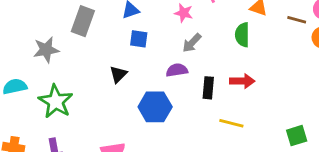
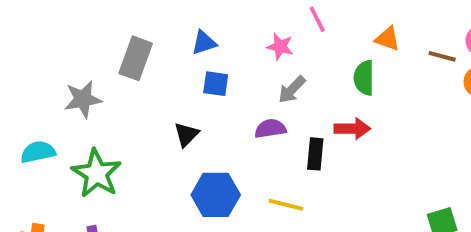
red arrow: (242, 81) -> (352, 129), moved
blue hexagon: (155, 107) -> (216, 195), moved
yellow line: (231, 123) -> (286, 205), moved

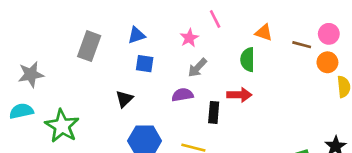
pink star: (280, 47) -> (189, 38), turned 30
gray star: (83, 99) -> (31, 74), moved

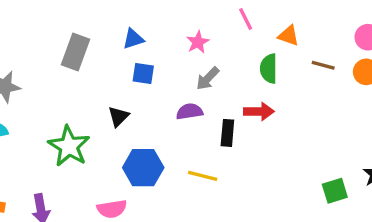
pink line: (215, 19) -> (246, 19), moved
brown line: (302, 45) -> (323, 65), moved
green star: (62, 126) -> (69, 146), moved

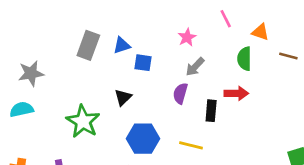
blue triangle: (133, 39) -> (122, 45), moved
purple semicircle: (189, 111) -> (180, 93), turned -65

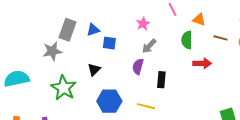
gray star: (31, 73) -> (52, 51), moved
red arrow: (236, 93) -> (202, 63), moved
cyan semicircle: (22, 109) -> (17, 79), size x1.4

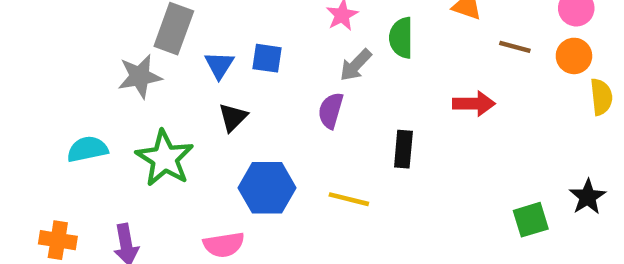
blue triangle: (93, 30) -> (219, 65), moved, turned -40
green semicircle: (187, 40) -> (401, 38), moved
cyan semicircle: (17, 79) -> (87, 149), moved, size x0.7
black rectangle: (161, 80) -> (403, 149), moved

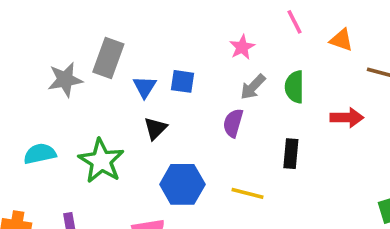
green semicircle: (401, 38) -> (294, 87), moved
gray star: (140, 76) -> (65, 80), moved

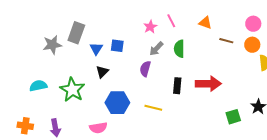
pink line: (294, 22) -> (171, 21), moved
red arrow: (347, 118) -> (208, 84), moved, size x1.4

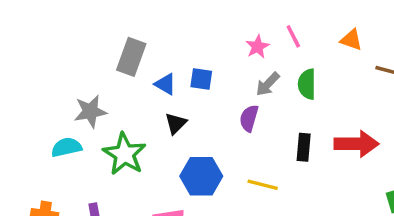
gray star: (52, 45) -> (90, 111), moved
blue triangle: (96, 49) -> (165, 84), turned -32

